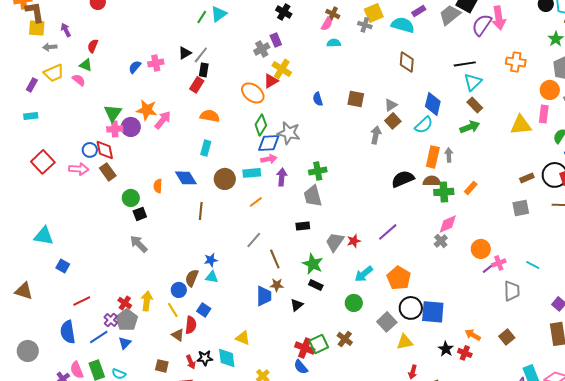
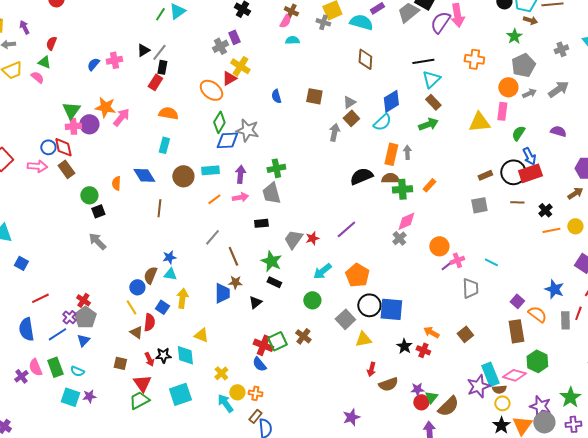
blue diamond: (433, 104) -> (391, 101), turned 45
pink arrow: (269, 159) -> (240, 197), moved
yellow arrow: (147, 301) -> (182, 298), moved

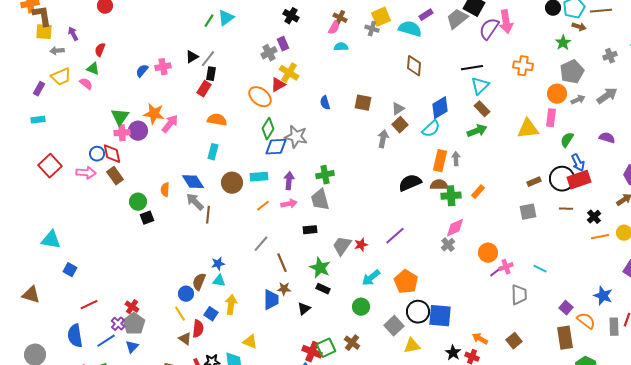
gray arrow: (97, 241) -> (195, 202), moved

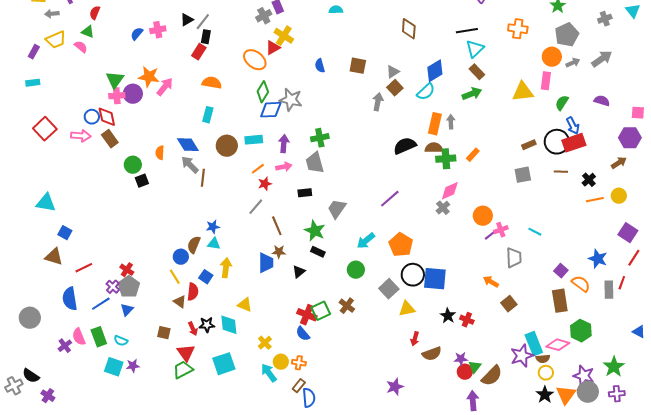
red star: (361, 245) -> (265, 184), moved
brown triangle: (31, 295) -> (54, 257), moved
orange arrow: (480, 339) -> (491, 282), moved

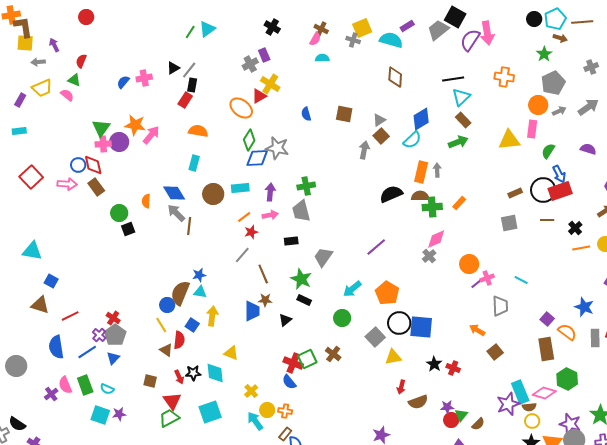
brown semicircle: (194, 245) -> (180, 293), size x1.4
brown semicircle: (492, 376) -> (478, 424), size x0.6

